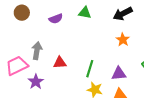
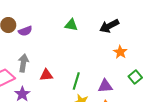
purple semicircle: (56, 19) -> (25, 31), moved
orange star: (123, 40) -> (120, 52), moved

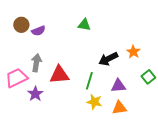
black arrow: (109, 26) -> (108, 59), moved
red triangle: (46, 75) -> (59, 75), size x1.5

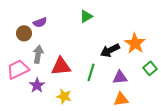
brown circle: (21, 25) -> (24, 33), moved
green triangle: (84, 25) -> (86, 16), turned -40
orange star: (133, 52) -> (135, 43), size x1.5
yellow star: (94, 102) -> (64, 96), moved

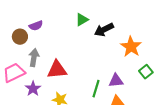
black arrow: (110, 50) -> (104, 30), moved
green line: (91, 72) -> (96, 89), moved

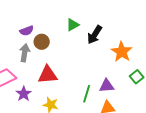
black arrow: (104, 30) -> (95, 35), turned -30
brown circle: (20, 37) -> (42, 42), moved
gray arrow: (34, 58) -> (25, 53), moved

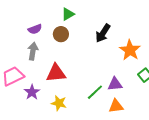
green triangle: (73, 25) -> (68, 14), moved
brown circle: (42, 42) -> (61, 34), moved
green line: (87, 94) -> (95, 92), turned 30

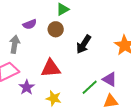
black arrow: (103, 33) -> (84, 44), moved
gray arrow: (33, 51) -> (15, 44), moved
purple triangle: (115, 84) -> (110, 79), turned 35

